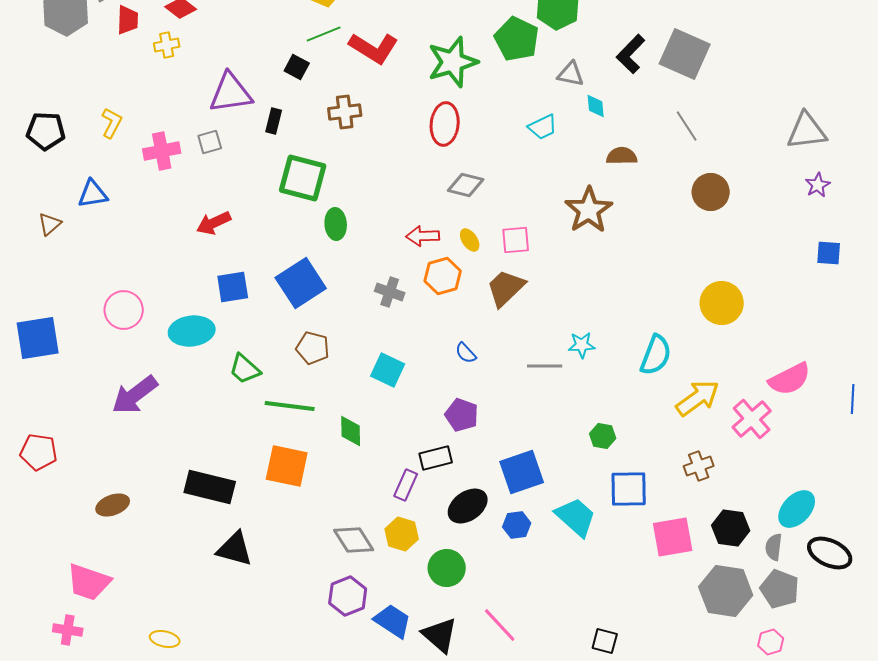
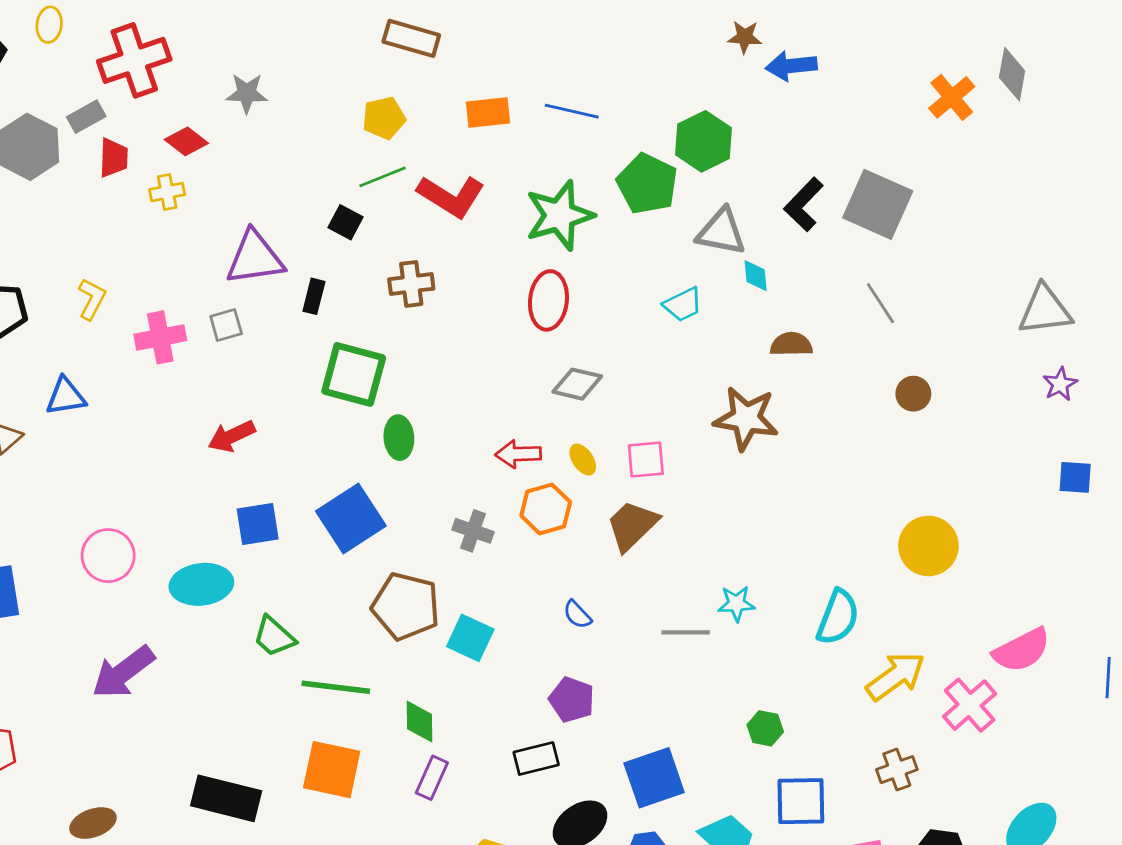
gray triangle: (571, 74) -> (721, 232), size x1.4
brown circle: (711, 192) -> (913, 394), size x0.7
brown star: (589, 210) -> (746, 418), turned -30
brown pentagon: (313, 348) -> (406, 606), moved, size x1.5
purple rectangle: (406, 485) -> (432, 778), moved

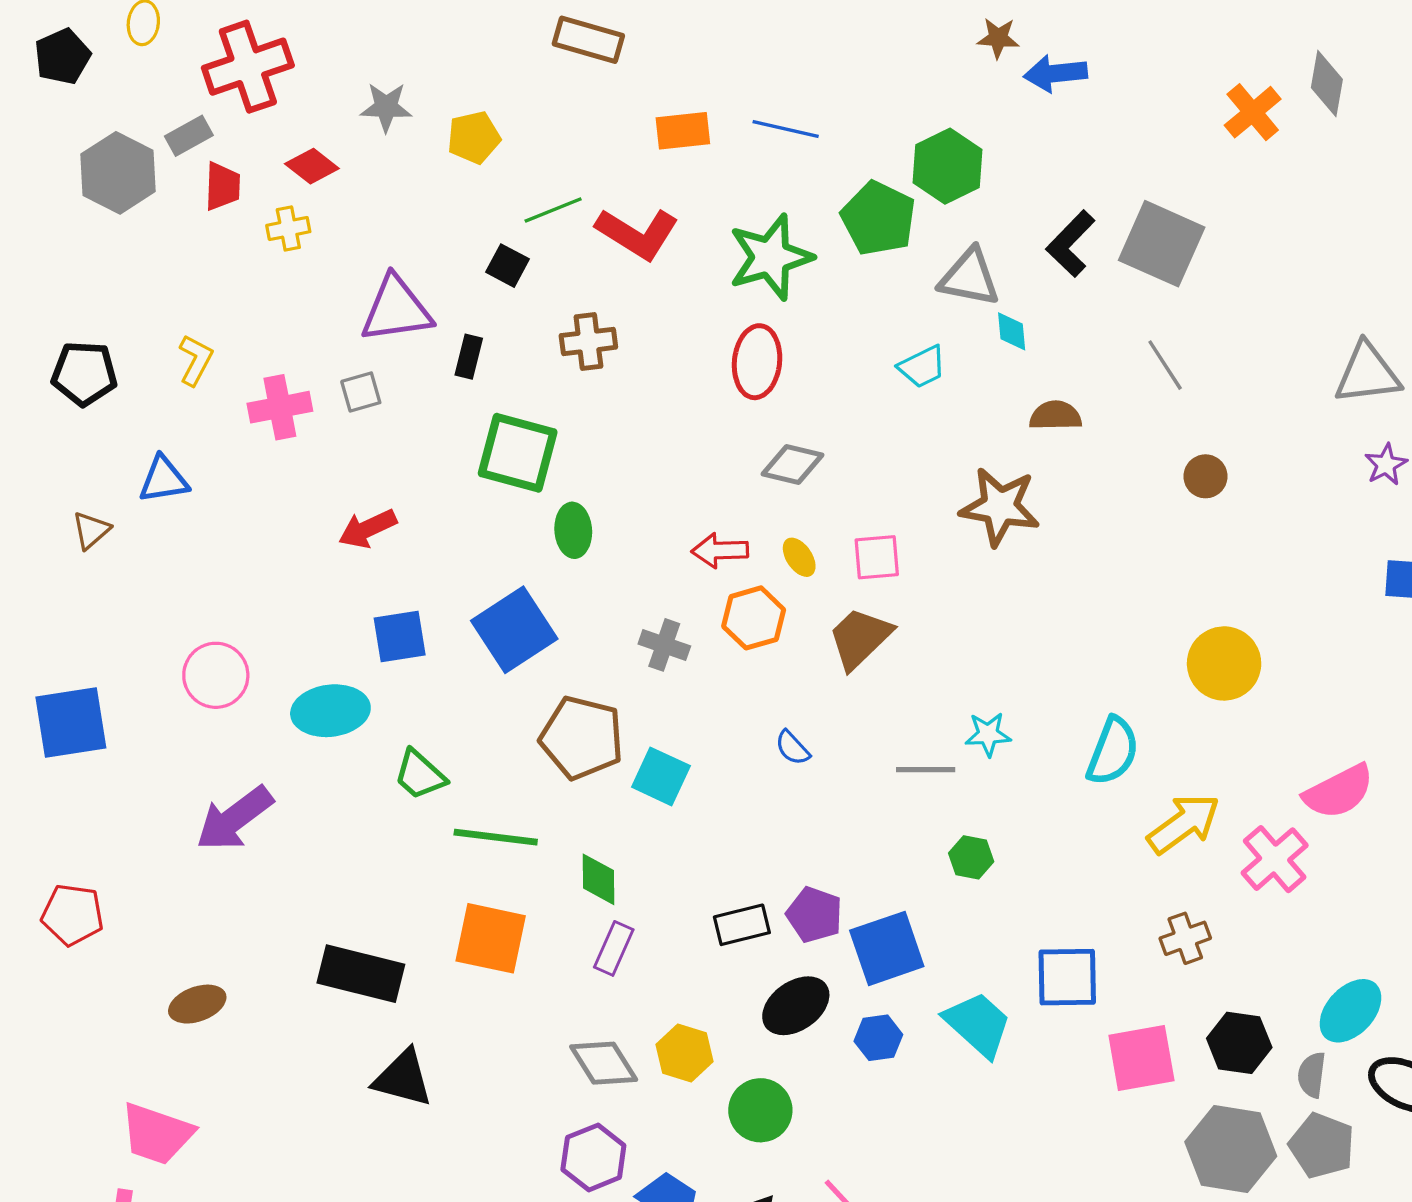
yellow pentagon: (384, 118) -> (474, 137), moved
purple pentagon: (572, 700) -> (814, 915), moved
green hexagon: (765, 728) -> (971, 857), moved

